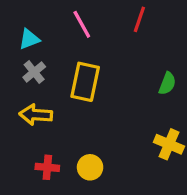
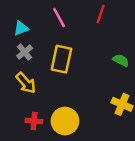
green semicircle: (167, 83) -> (121, 60), turned -84
yellow arrow: (36, 115) -> (26, 83), turned -135
yellow circle: (90, 167) -> (65, 121), size x1.5

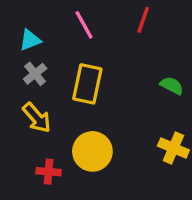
yellow circle: (65, 121) -> (92, 151), moved

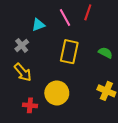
pink line: (84, 25) -> (65, 18), moved
cyan triangle: (30, 40) -> (38, 25), moved
yellow rectangle: (87, 84) -> (69, 52), moved

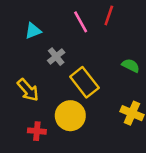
cyan triangle: (38, 25) -> (33, 31), moved
gray cross: (22, 45) -> (56, 57), moved
yellow rectangle: (69, 52) -> (84, 82), moved, turned -50

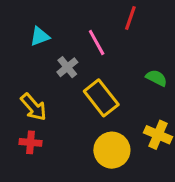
pink line: (81, 22) -> (97, 43), moved
yellow circle: (70, 116) -> (112, 150), moved
red cross: (37, 131) -> (30, 142), moved

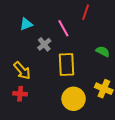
yellow rectangle: (101, 98) -> (66, 65), turned 35

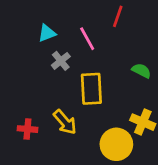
cyan triangle: (26, 24) -> (47, 33), moved
yellow arrow: (22, 71) -> (65, 122), moved
yellow circle: (74, 99) -> (116, 144), moved

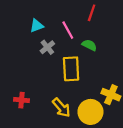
green semicircle: (141, 71) -> (89, 45), moved
yellow arrow: (65, 122) -> (61, 108), moved

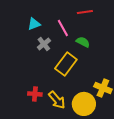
red line: (92, 13) -> (85, 12), turned 63
yellow rectangle: (71, 69) -> (66, 64), turned 40
red cross: (22, 100) -> (35, 94), moved

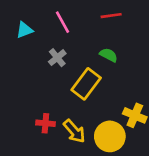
cyan triangle: (34, 24) -> (24, 30), moved
pink line: (63, 28) -> (63, 22), moved

